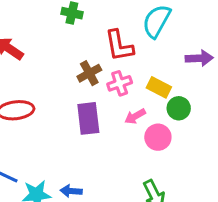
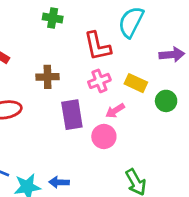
brown cross: (89, 73) -> (48, 77), moved, turned 30
green circle: (179, 108) -> (166, 101), moved
pink circle: (158, 137) -> (104, 136), moved

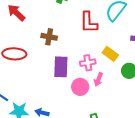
pink cross: (99, 81) -> (88, 63), moved
pink arrow: (115, 111) -> (98, 79), moved, turned -48

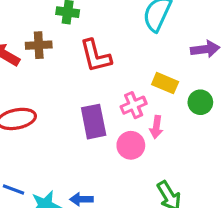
red L-shape: (89, 22) -> (96, 56), moved
brown cross: (49, 37) -> (39, 45), moved

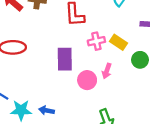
pink cross: (134, 105) -> (96, 41), moved

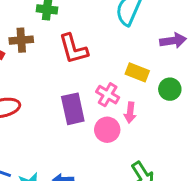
pink cross: (96, 41) -> (108, 95), moved, turned -35

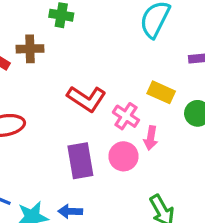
red L-shape: (73, 49) -> (86, 99), moved, turned -44
purple rectangle: (73, 109) -> (80, 161), moved

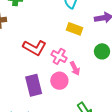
yellow rectangle: (161, 92) -> (75, 29), moved
pink arrow: (151, 138) -> (75, 68), turned -32

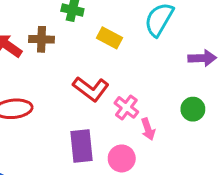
yellow rectangle: (75, 29) -> (110, 38), moved
pink circle: (59, 81) -> (122, 158), moved

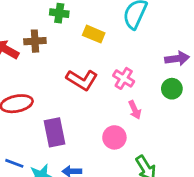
purple arrow: (202, 58) -> (177, 58), moved
pink cross: (126, 107) -> (124, 78), moved
purple rectangle: (81, 146) -> (55, 132), moved

